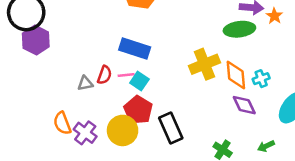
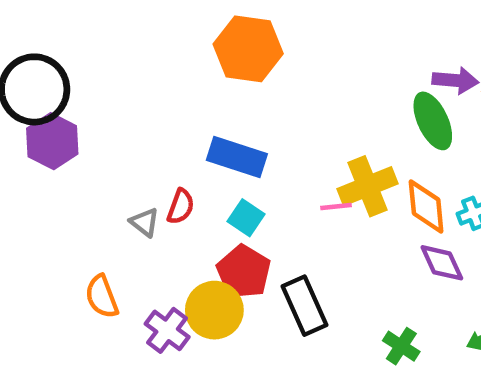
green ellipse: (239, 29) -> (433, 121), turned 72
pink line: (126, 75) -> (336, 207), moved
gray triangle: (85, 83) -> (145, 222), turned 49
purple cross: (85, 133) -> (167, 330), moved

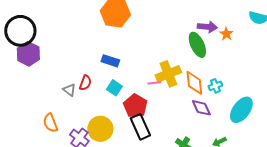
blue rectangle: (237, 157) -> (110, 61), size x0.7
red pentagon: (244, 272) -> (135, 106), moved

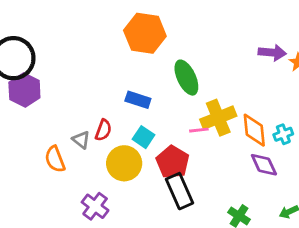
green ellipse: (197, 45) -> (186, 78), moved
orange semicircle: (50, 123) -> (55, 159), moved
yellow circle: (100, 129) -> (124, 163), moved

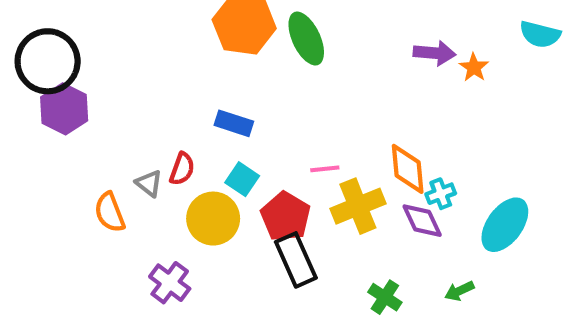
green ellipse: (186, 78) -> (306, 39), moved
yellow cross: (218, 118) -> (358, 206), moved
cyan cross: (283, 134) -> (441, 194), moved

